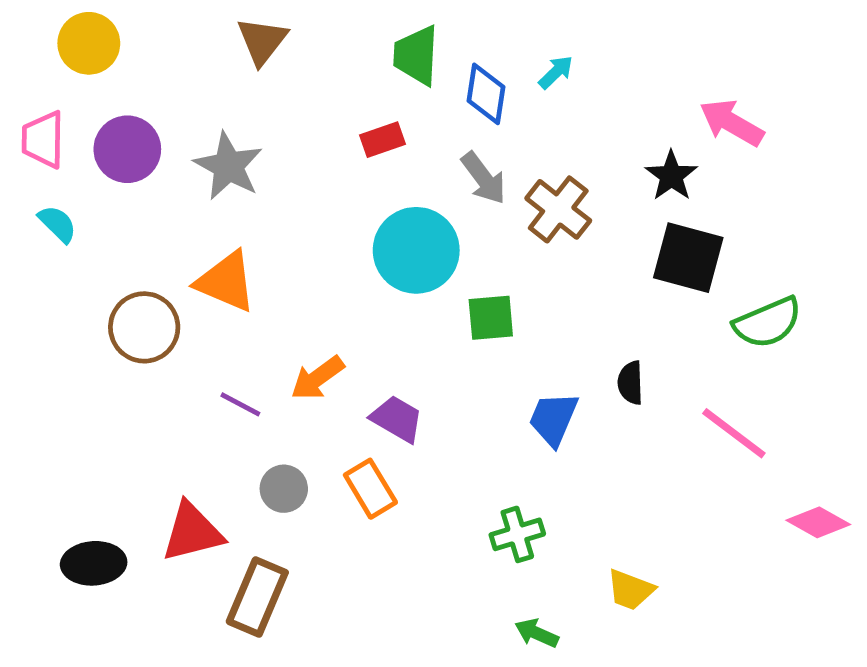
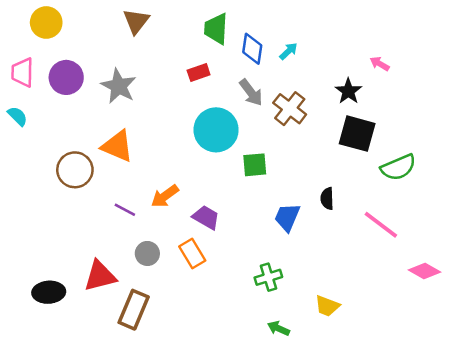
cyan arrow: (556, 72) -> (288, 51), moved
pink arrow: (732, 123) -> (380, 64), size x0.6
cyan semicircle: (57, 224) -> (17, 116), moved

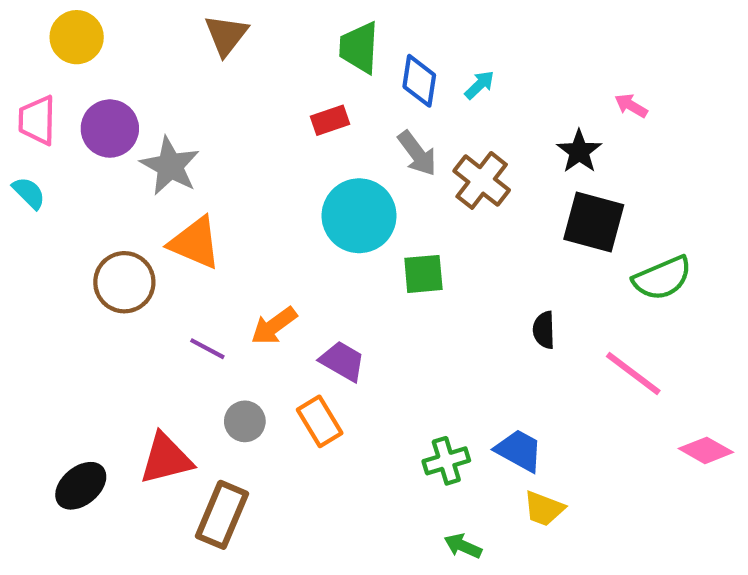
gray star: (119, 86) -> (170, 166), moved
blue trapezoid: (287, 217) -> (519, 450), moved, turned 96
black ellipse: (49, 292) -> (81, 486), turned -36

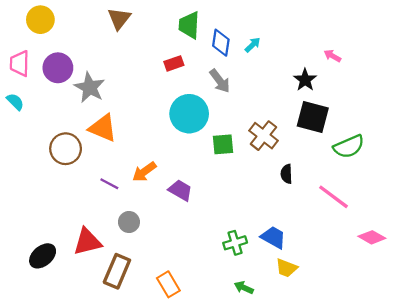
brown cross: (482, 180) -> (264, 136), moved
orange rectangle: (320, 421) -> (168, 284), moved

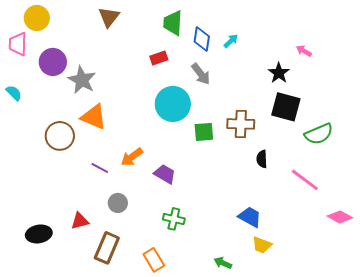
pink trapezoid: (20, 63) -> (18, 44), moved
brown cross: (264, 136) -> (241, 124), turned -36
red triangle: (87, 242) -> (80, 221), size x0.7
green cross: (235, 243) -> (174, 219), moved, turned 30
black ellipse: (43, 256) -> (39, 234), turned 30

